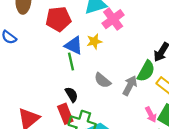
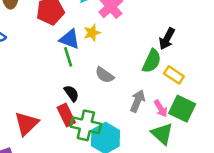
gray arrow: (130, 86) -> (138, 101), moved

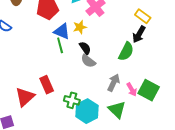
yellow rectangle: (174, 75) -> (143, 16), moved
black semicircle: (71, 93) -> (85, 48), moved
red rectangle: (66, 115) -> (47, 85), moved
green cross: (86, 125) -> (72, 100), size x0.7
green triangle: (162, 134) -> (117, 110), moved

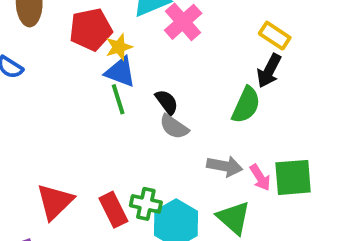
yellow star: (80, 27) -> (119, 47), moved
gray arrow: (114, 83) -> (225, 166), turned 78
red rectangle: (47, 85) -> (113, 210), moved
green square: (149, 90) -> (293, 177), turned -30

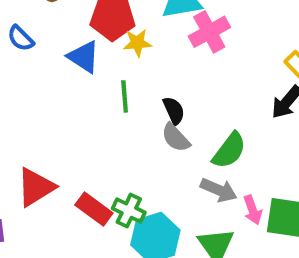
blue triangle: (120, 72) -> (84, 57), moved
green semicircle: (246, 105) -> (229, 150), moved
red rectangle: (113, 210) -> (94, 209), turned -40

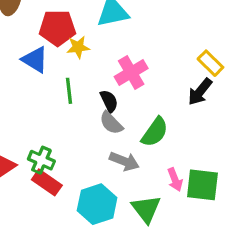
pink cross: (209, 32) -> (131, 73), moved
gray arrow: (219, 190) -> (124, 161), moved
green cross: (129, 211) -> (41, 160), moved

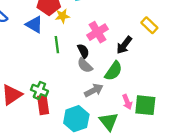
black arrow: (200, 92) -> (124, 45), moved
gray arrow: (124, 161) -> (94, 90), turned -48
red rectangle: (47, 182) -> (43, 105), turned 48

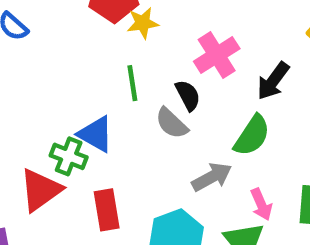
blue triangle: (34, 25) -> (96, 134), moved
gray semicircle: (85, 65) -> (172, 123), moved
green cross: (39, 90) -> (69, 156), moved
pink arrow: (127, 102) -> (261, 204), moved

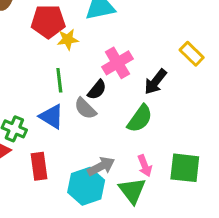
black semicircle: (188, 95) -> (97, 90), turned 65
blue triangle: (96, 134) -> (52, 117), moved
gray arrow: (212, 177) -> (101, 166), moved

